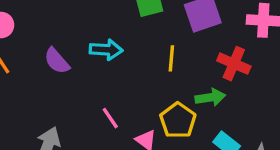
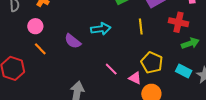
green arrow: (210, 97) -> (190, 43), moved

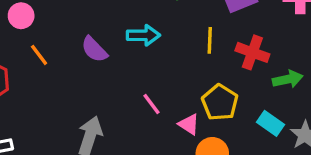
red cross: (179, 22) -> (252, 52), moved
pink circle: (35, 26) -> (21, 16), moved

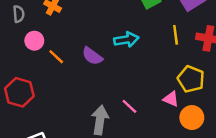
orange line: (39, 55) -> (56, 57), moved
pink line: (152, 104) -> (129, 106), moved

